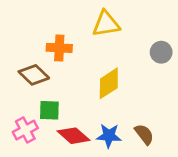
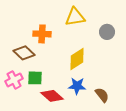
gray circle: (161, 52) -> (107, 32), moved
pink cross: (25, 130) -> (14, 80), moved
blue star: (109, 136) -> (77, 86), moved

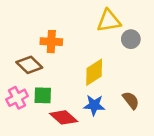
yellow triangle: (75, 17) -> (109, 21), moved
brown semicircle: (102, 95) -> (131, 100), moved

